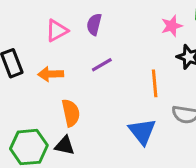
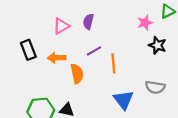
orange line: (155, 83) -> (113, 63), moved
orange semicircle: (71, 113) -> (77, 74), moved

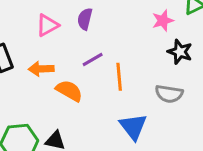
orange semicircle: (77, 74) -> (69, 91), turned -48
gray semicircle: (155, 87) -> (169, 94), moved

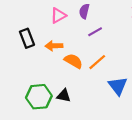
purple line: (93, 60) -> (95, 32), moved
orange line: (119, 77) -> (97, 62), moved, turned 54

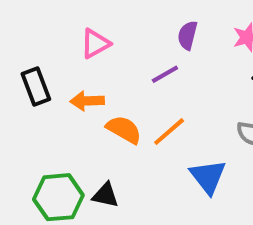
purple semicircle: (84, 11) -> (187, 35), moved

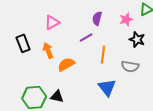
orange arrow: (87, 101) -> (48, 50), turned 70
orange semicircle: (124, 130) -> (66, 64), turned -60
orange line: (169, 132) -> (103, 54), moved, turned -42

